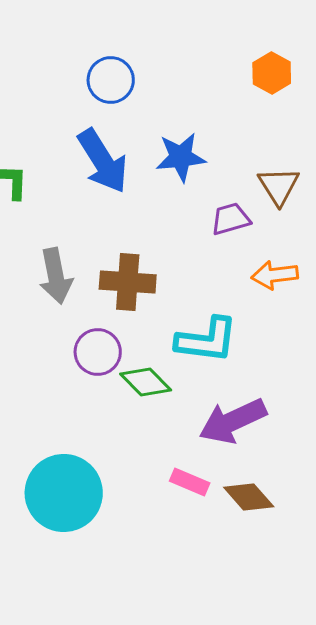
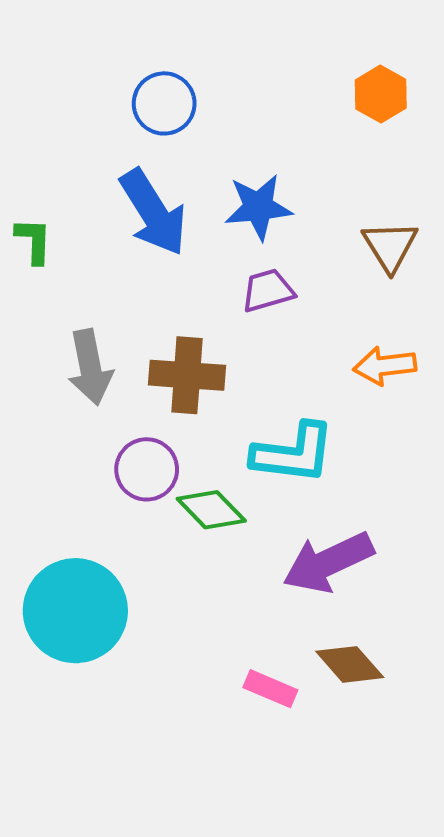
purple trapezoid: (231, 219) -> (268, 290), moved
pink rectangle: (190, 482) -> (270, 689), moved
cyan circle: (64, 493) -> (75, 611), moved

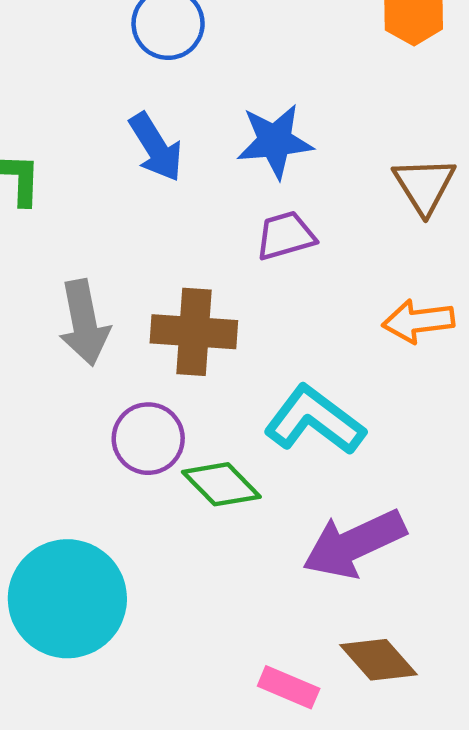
blue arrow: (153, 212) -> (156, 147), size x0.7
cyan L-shape: (293, 453) -> (314, 420), turned -150

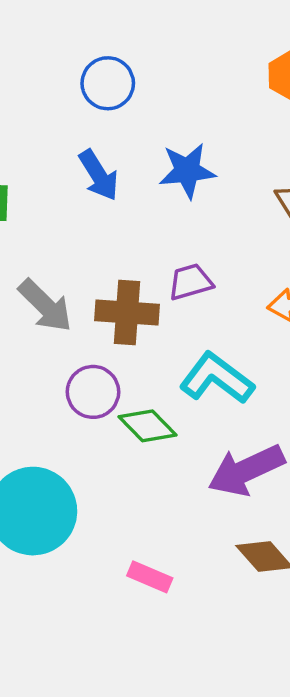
purple trapezoid: (285, 236) -> (191, 282), moved
gray arrow: (84, 323) -> (45, 306), turned -34
pink rectangle: (289, 687) -> (150, 577), moved

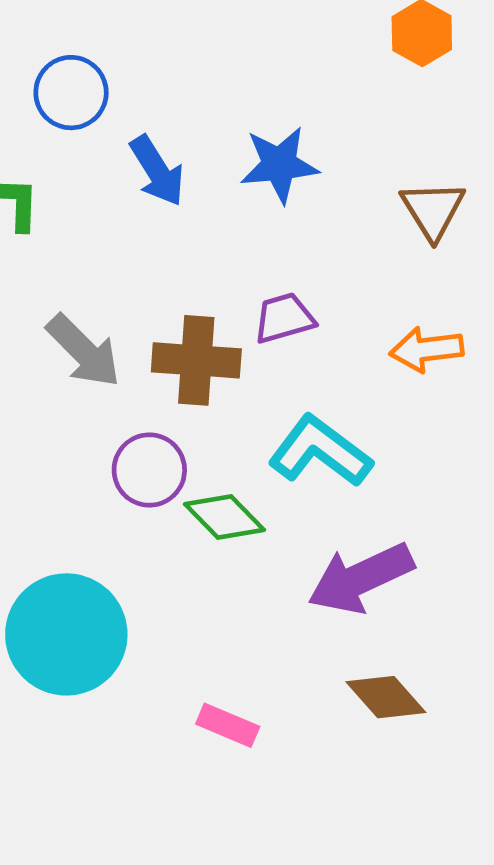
blue circle: (108, 83) -> (71, 93), moved

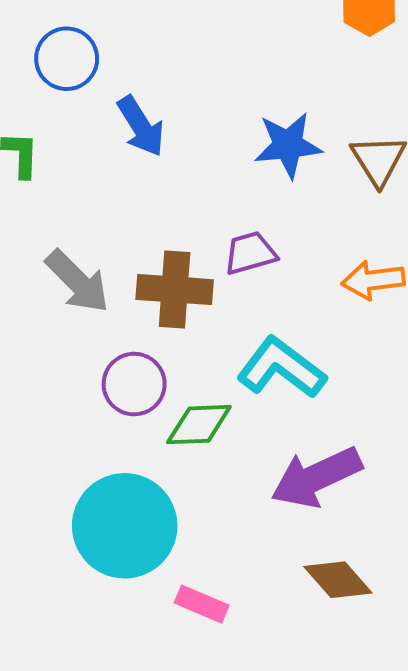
blue star: (279, 165) -> (288, 145), moved
green diamond: (225, 517) -> (199, 425), turned -48
cyan circle: (66, 634) -> (125, 526), moved

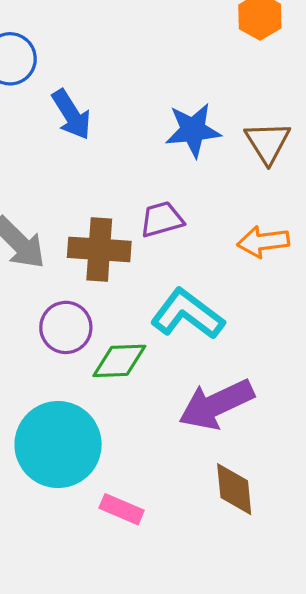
brown diamond: (338, 580) -> (234, 489), turned 36

